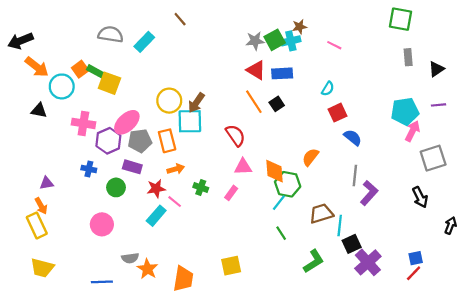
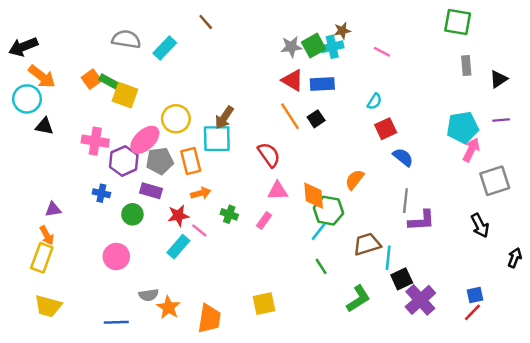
cyan circle: (62, 86) -> (27, 99), moved
yellow circle: (169, 101) -> (176, 119), moved
purple L-shape: (369, 193) -> (422, 221), turned 45
yellow rectangle: (37, 225) -> (42, 258), turned 45

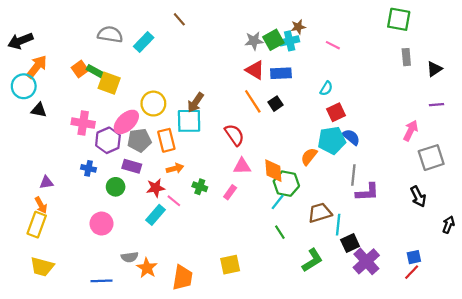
orange arrow: (42, 77) -> (37, 67), turned -90
cyan pentagon: (463, 127) -> (332, 140), moved

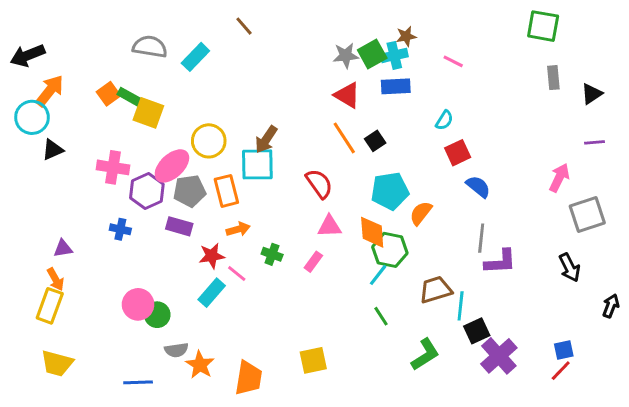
blue rectangle: (281, 73) -> (396, 86), moved
black triangle: (39, 110) -> (53, 150), turned -35
cyan pentagon: (332, 140) -> (390, 191), moved
green circle: (116, 187) -> (157, 315), moved

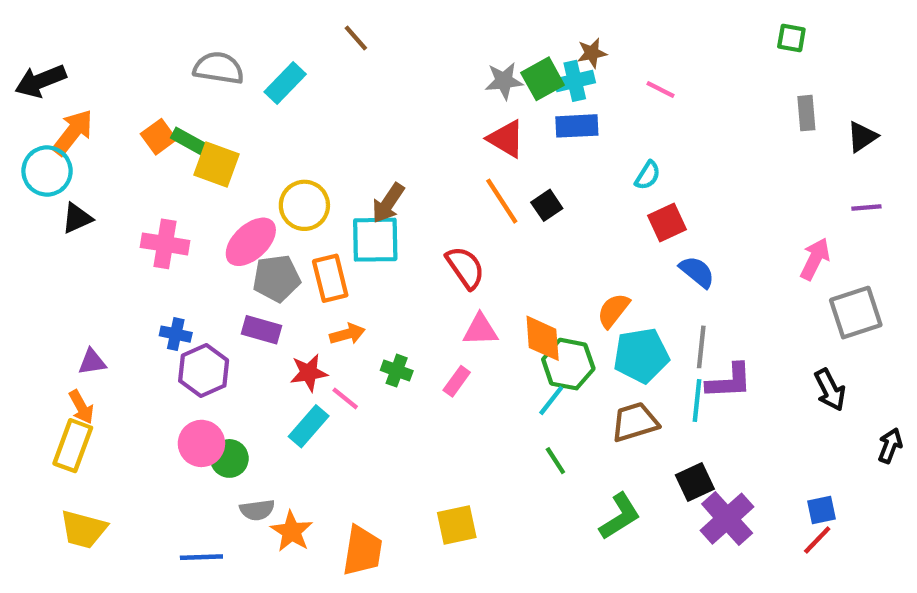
green square: (543, 26) -> (791, 38), size x0.6
purple hexagon: (147, 191) -> (204, 371), moved
cyan pentagon: (390, 191) -> (641, 355), moved
cyan line: (461, 306) -> (697, 401), moved

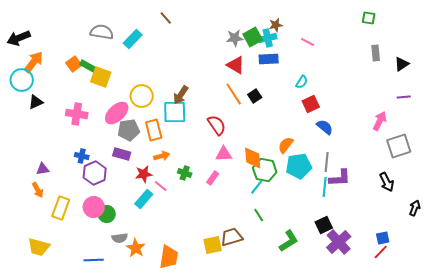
brown trapezoid: (635, 422) -> (232, 237), moved
yellow rectangle: (73, 446) -> (61, 208), moved

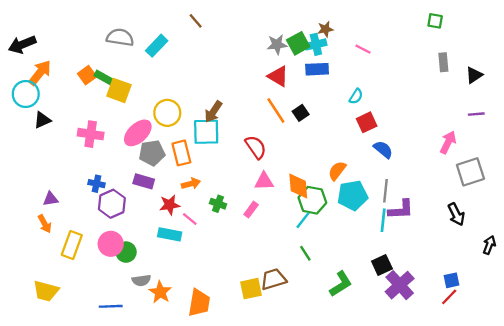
cyan rectangle: (144, 199) -> (170, 234), turned 60

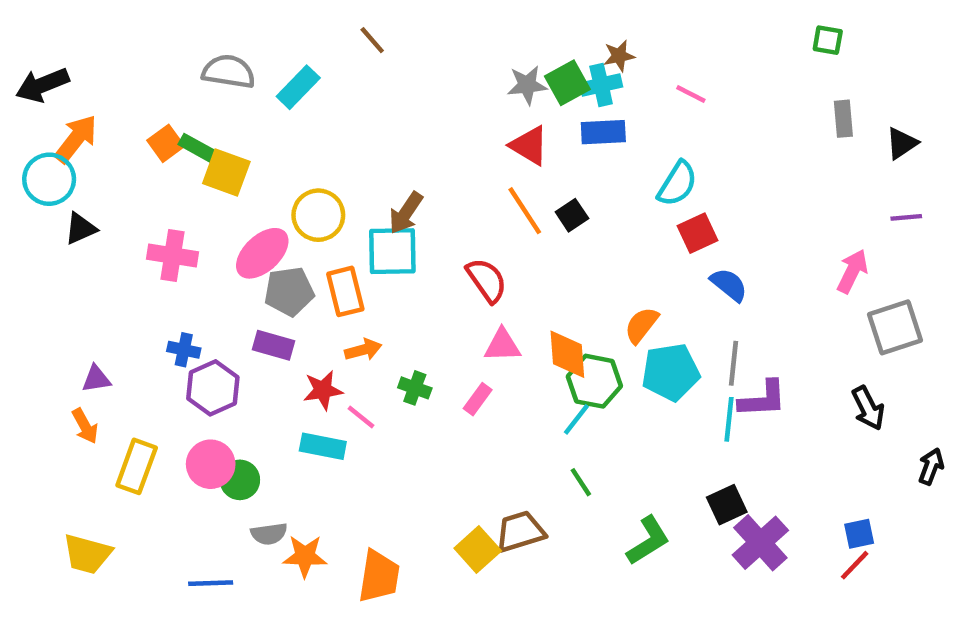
cyan semicircle: (356, 96) -> (677, 184), size x1.5
yellow square: (251, 289) -> (478, 549), turned -30
orange star: (160, 292) -> (305, 556), turned -30

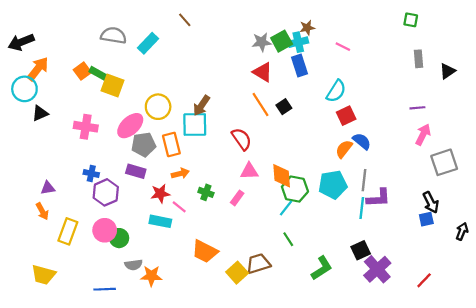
blue rectangle: (603, 132) -> (299, 66), turned 75
purple line: (906, 217) -> (417, 108), moved
orange semicircle: (641, 325) -> (344, 149), moved
blue square: (859, 534) -> (426, 219), moved
orange trapezoid: (379, 576) -> (205, 251), moved, turned 108

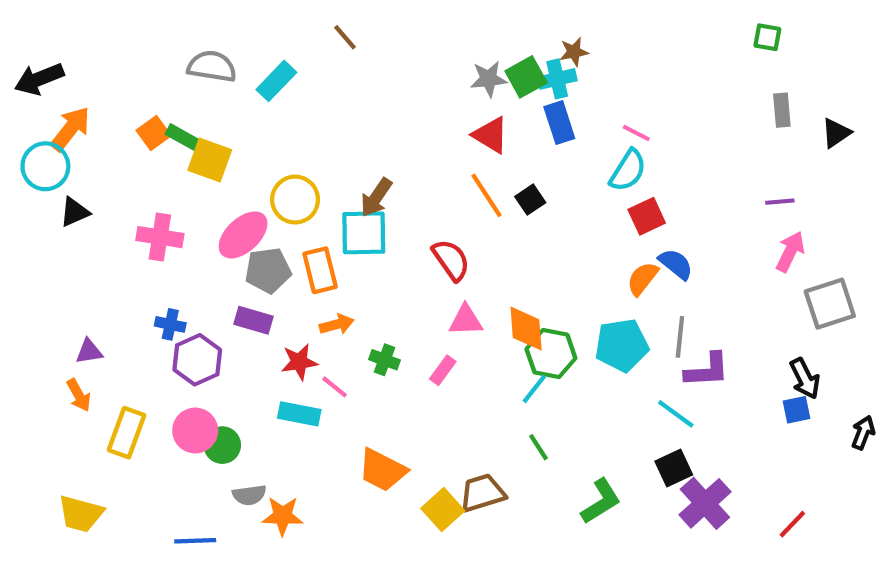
pink line: (343, 47) -> (636, 133), moved
cyan line: (362, 208) -> (676, 414), moved, turned -60

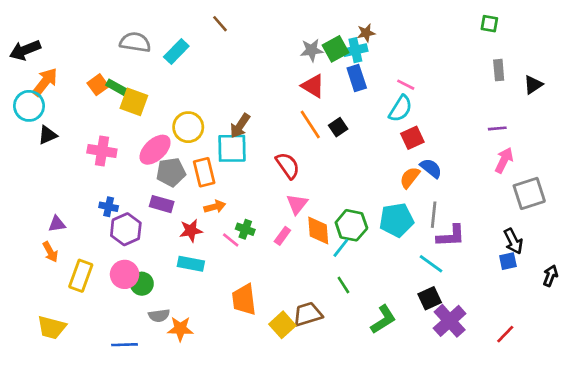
pink triangle: (466, 320) -> (297, 204), turned -50
orange diamond: (526, 329) -> (318, 231), moved
pink line: (335, 387) -> (231, 240), moved
orange trapezoid: (382, 470) -> (244, 300), turned 56

